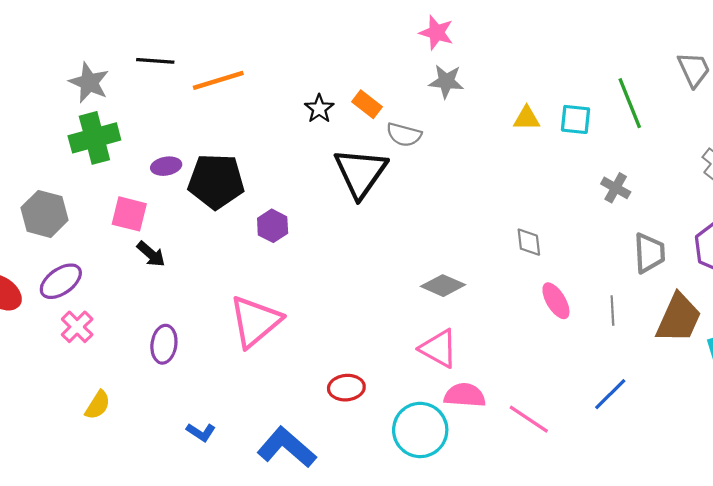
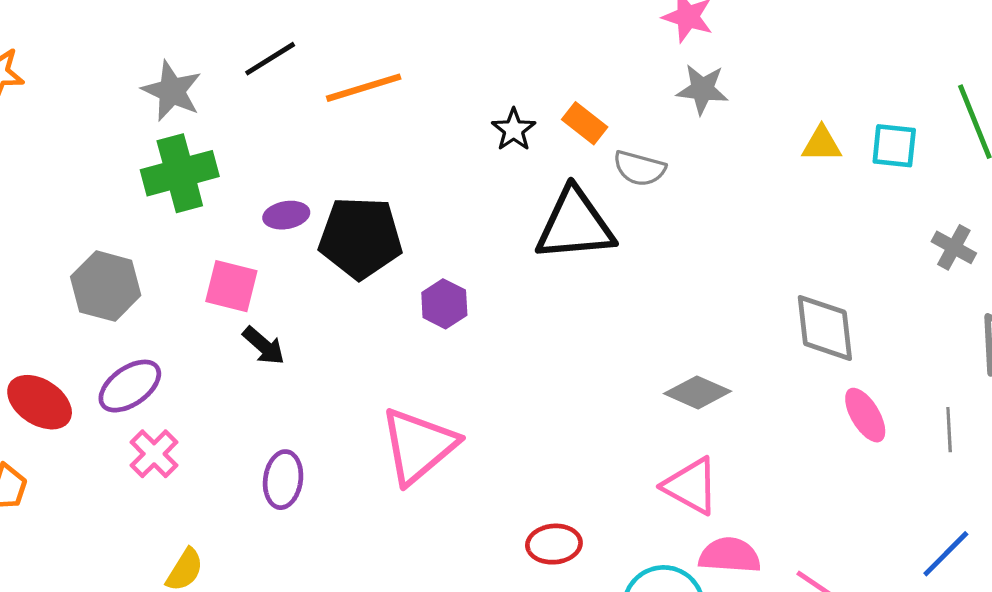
black line: (155, 61) -> (270, 59), turned -36
black triangle: (360, 173) -> (575, 225), turned 50
gray diamond: (529, 242) -> (825, 328), size x1.6

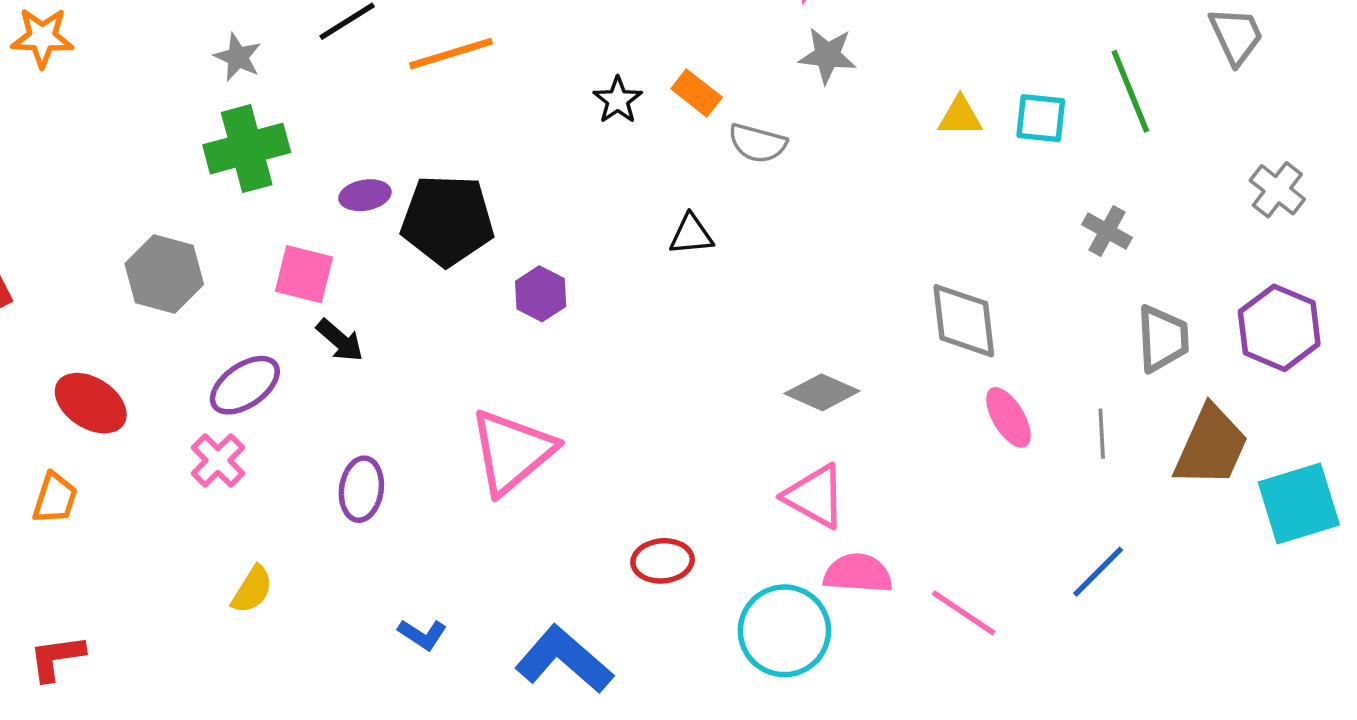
gray star: (172, 91) -> (238, 57), size x0.7
black triangle: (575, 225) -> (691, 235), moved, size x0.5
purple ellipse: (130, 386) -> (245, 385), moved

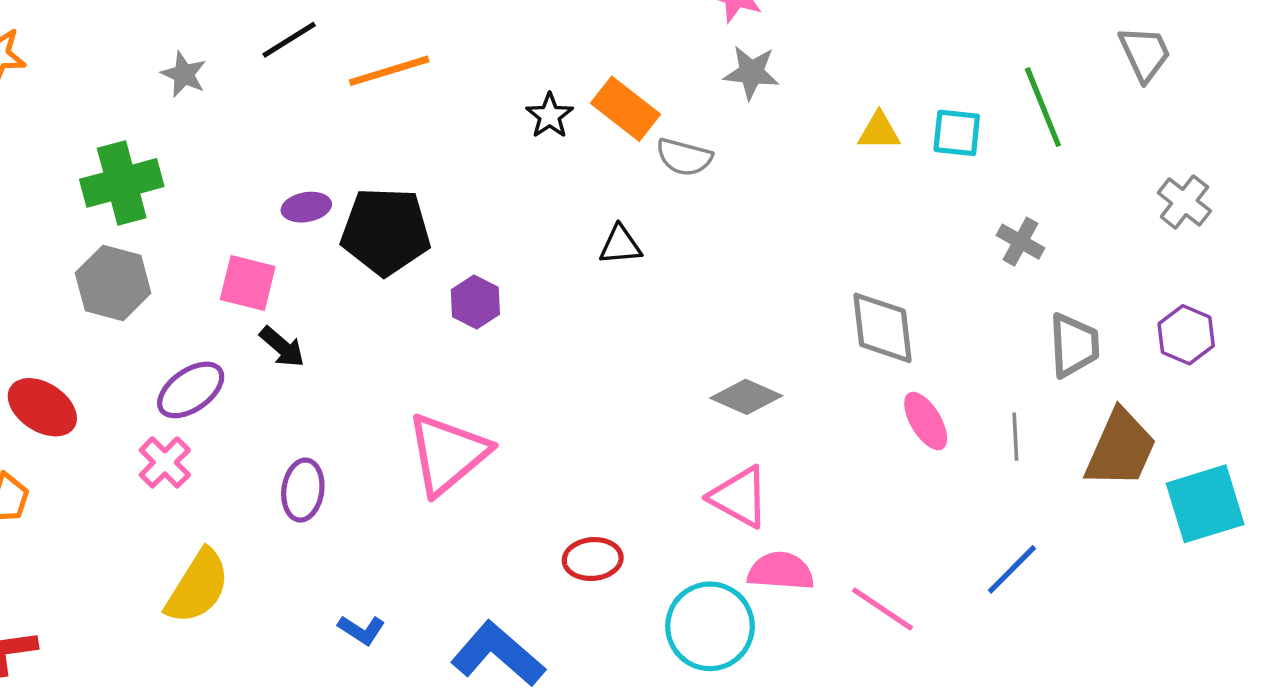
orange rectangle: (697, 93) -> (625, 109), size x1.4
green cross: (247, 149) -> (122, 183), moved
purple hexagon: (1279, 328) -> (1186, 335), size x0.7
yellow semicircle: (252, 590) -> (198, 587), size x1.6

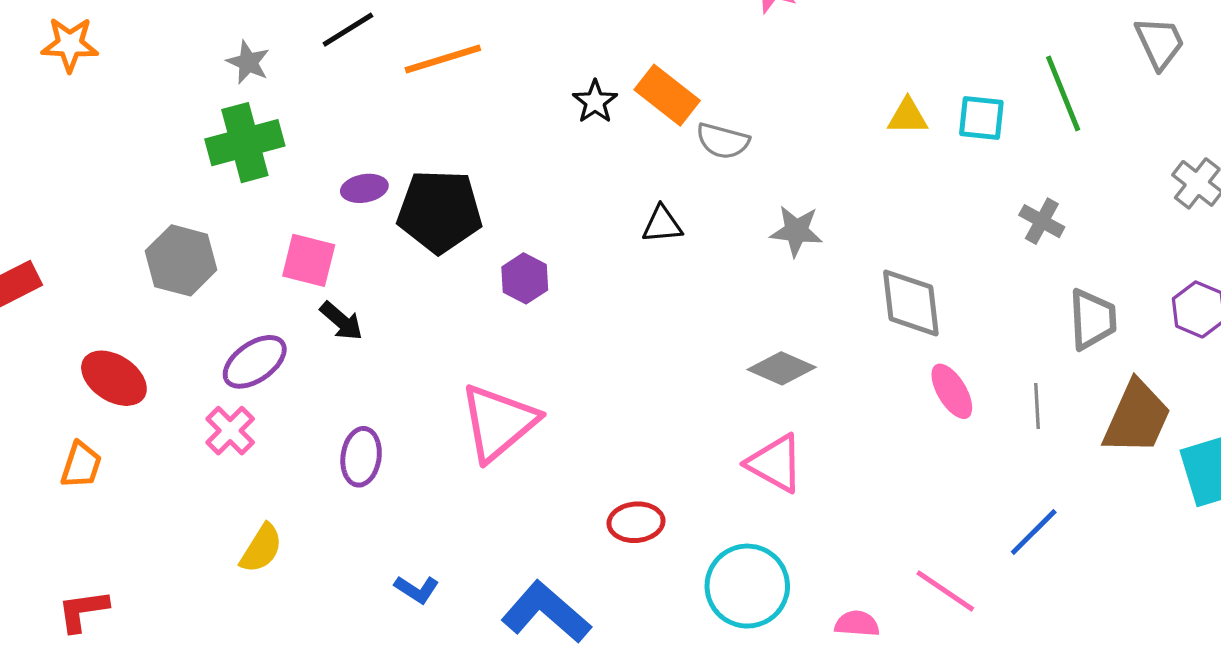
gray star: (751, 73) -> (796, 231), moved
green cross: (122, 183) -> (245, 143), moved
pink semicircle: (781, 571) -> (857, 624), moved, size x0.7
yellow semicircle: (198, 587) -> (261, 548), size x0.7
pink line: (883, 609) -> (945, 591), moved

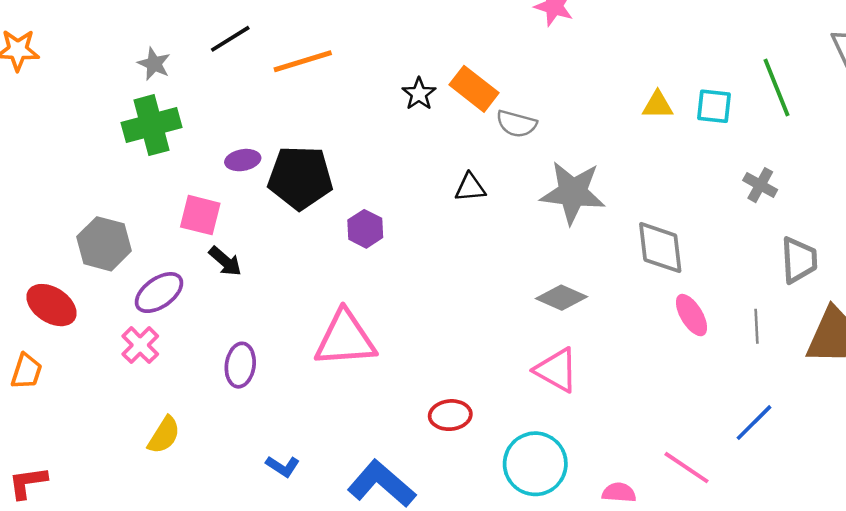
gray star: (796, 231) -> (573, 193), size x1.6
gray hexagon: (181, 260) -> (104, 244), moved
pink triangle: (499, 422) -> (345, 339), turned 36

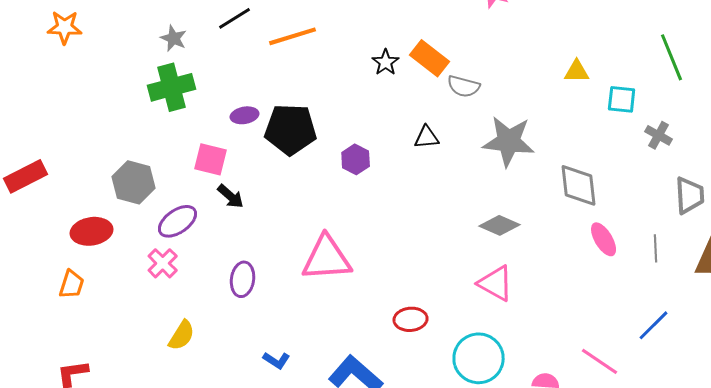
cyan square: (714, 106) -> (622, 99), moved
purple hexagon: (365, 229) -> (356, 159), moved
red ellipse: (51, 305) -> (92, 231), turned -42

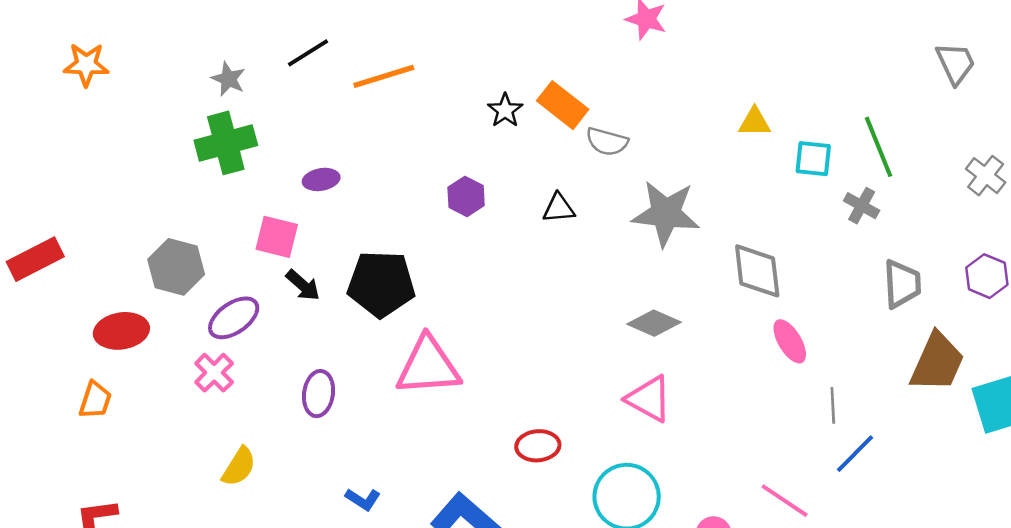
green line: (672, 57) -> (879, 147), moved
black pentagon: (291, 129) -> (381, 284), moved
purple hexagon: (356, 159) -> (466, 196), moved
gray line: (656, 248) -> (833, 405), moved

